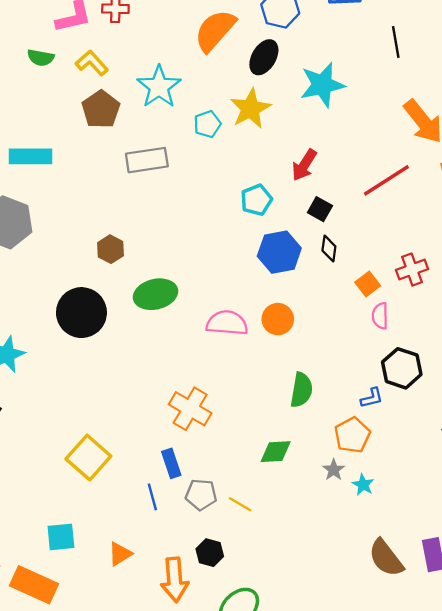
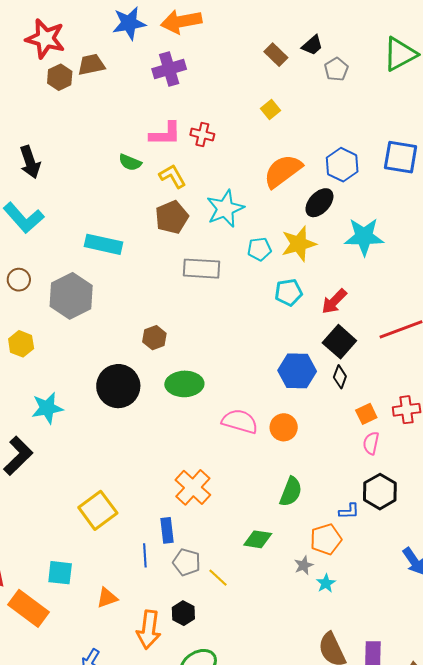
cyan pentagon: (256, 200) -> (289, 292), moved
black square: (320, 209) -> (339, 342), size x1.5

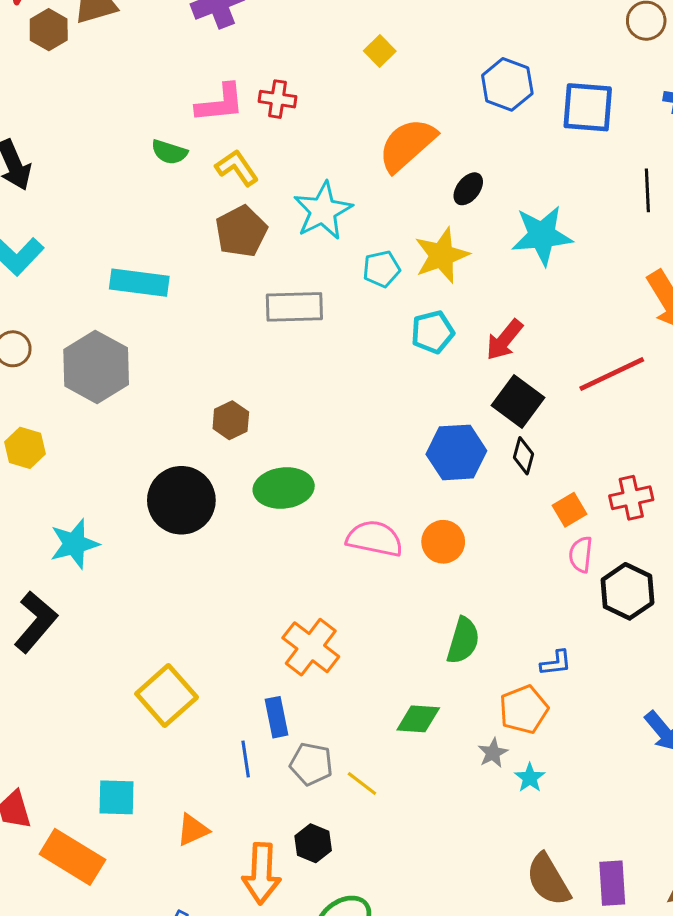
blue hexagon: (342, 165) -> (507, 84), moved
black ellipse: (319, 203) -> (468, 189), size x0.7
black hexagon: (380, 492) -> (628, 591), moved

